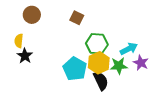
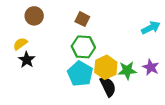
yellow semicircle: (19, 41) -> (20, 44), turned 48
green hexagon: (97, 44) -> (83, 47), moved
cyan arrow: (129, 49) -> (151, 28), moved

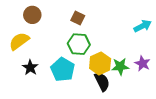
yellow semicircle: (20, 44) -> (19, 41), size x1.5
black star: (27, 60) -> (30, 67), moved
cyan pentagon: (80, 74) -> (63, 70), moved

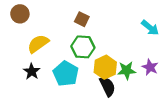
brown circle: (32, 15) -> (20, 14), moved
cyan arrow: (143, 26) -> (150, 28), turned 66
yellow semicircle: (19, 41) -> (38, 44), moved

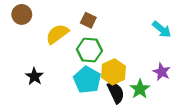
yellow semicircle: (38, 44) -> (57, 34), moved
green star: (127, 70) -> (140, 89), moved, turned -30
cyan pentagon: (66, 74) -> (87, 80), moved

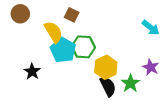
brown square: (88, 20) -> (72, 15), moved
yellow semicircle: (57, 34) -> (53, 32), turned 95
cyan pentagon: (87, 80) -> (63, 50), moved

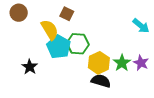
green star: (130, 83) -> (122, 63), moved
black semicircle: (108, 86) -> (101, 81), turned -48

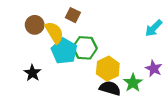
brown circle: (19, 13) -> (35, 25), moved
cyan arrow: (141, 26) -> (154, 28), turned 96
green star: (122, 63) -> (133, 83), moved

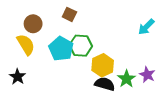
yellow semicircle: (54, 33) -> (26, 45), moved
purple star: (154, 69) -> (147, 75), moved
black star: (32, 73) -> (17, 77), moved

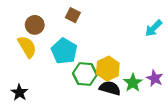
green hexagon: (81, 46) -> (85, 74), moved
black star: (17, 77) -> (19, 93), moved

